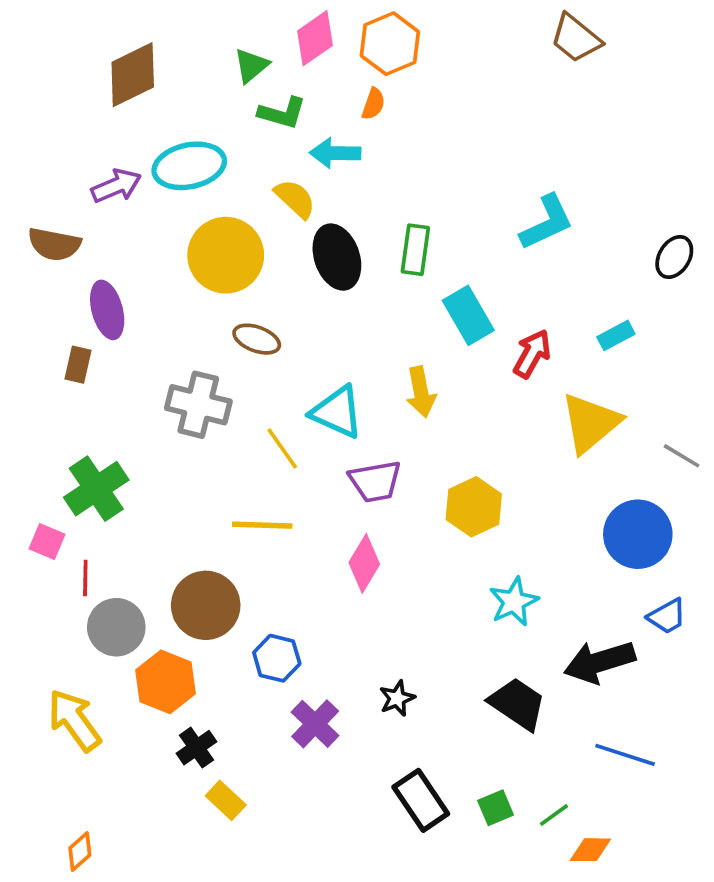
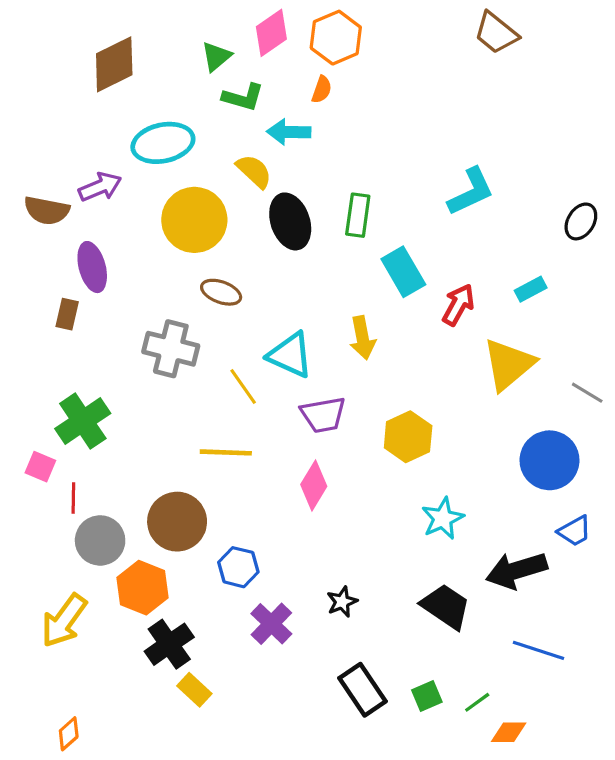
purple arrow: (116, 186) -> (100, 187), moved
yellow arrow: (74, 720) -> (64, 621), turned -108
black cross: (197, 748) -> (169, 644), size x1.4

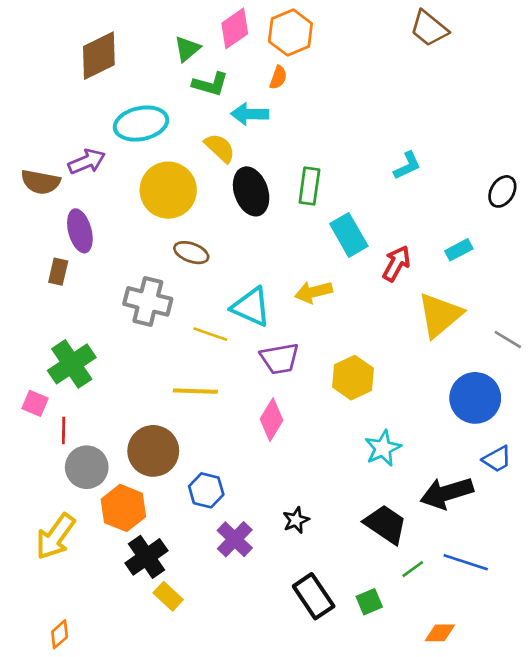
cyan L-shape: (471, 192) -> (407, 166), size x0.7
yellow arrow: (362, 338) -> (314, 292), turned 87
yellow line: (243, 386) -> (210, 334), turned -36
green line: (477, 702) -> (413, 569), moved

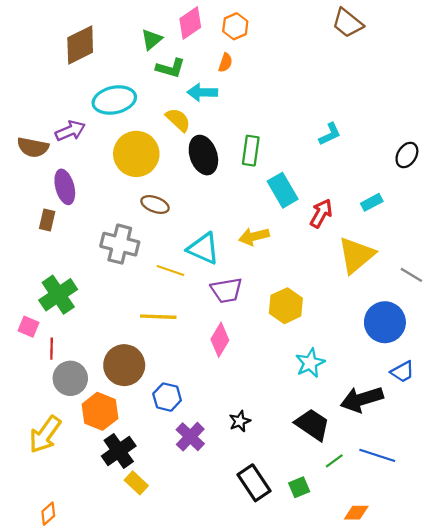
orange hexagon: (290, 33) -> (235, 26), size x0.7

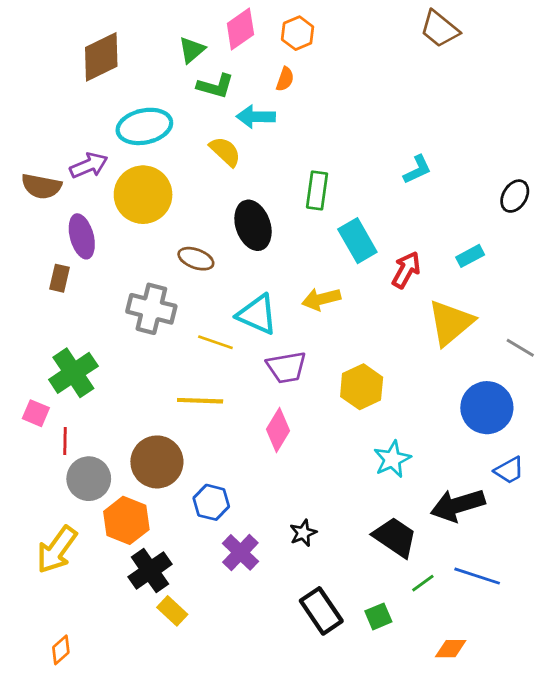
yellow circle: (136, 154) -> (143, 195), moved
black ellipse: (203, 155) -> (253, 225), moved

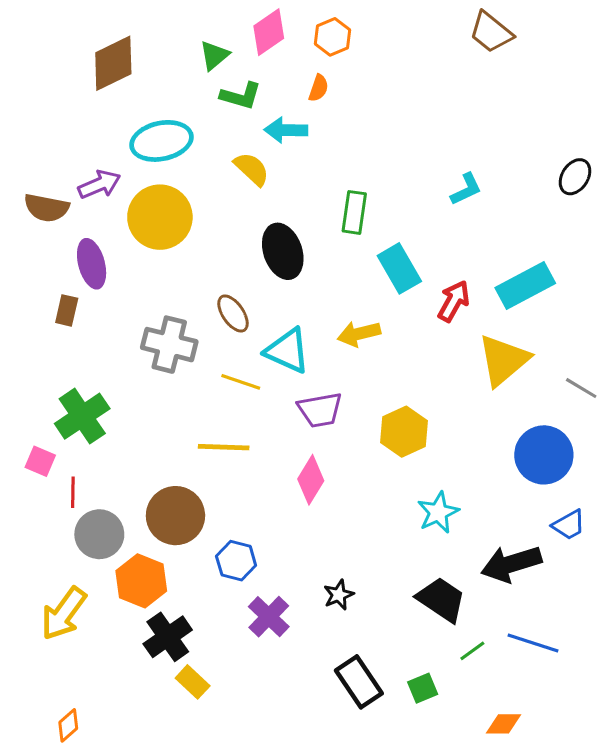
black ellipse: (515, 196) -> (575, 177), moved
cyan rectangle: (470, 256) -> (525, 286), size x1.8
brown ellipse: (196, 259) -> (233, 313), moved, turned 36

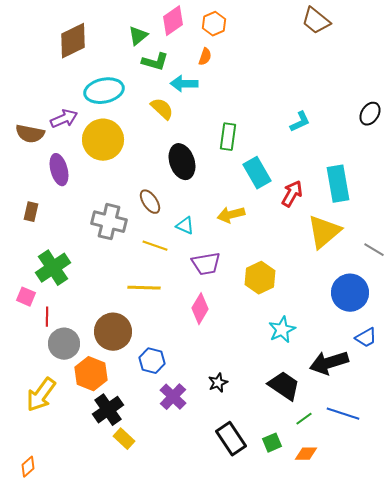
cyan rectangle: (525, 286) -> (338, 184), turned -72
brown rectangle: (67, 310) -> (31, 212), moved
cyan triangle: (287, 351) -> (185, 226), size x0.6
orange diamond: (503, 724) -> (306, 454), moved
orange diamond: (68, 725) -> (28, 467), moved

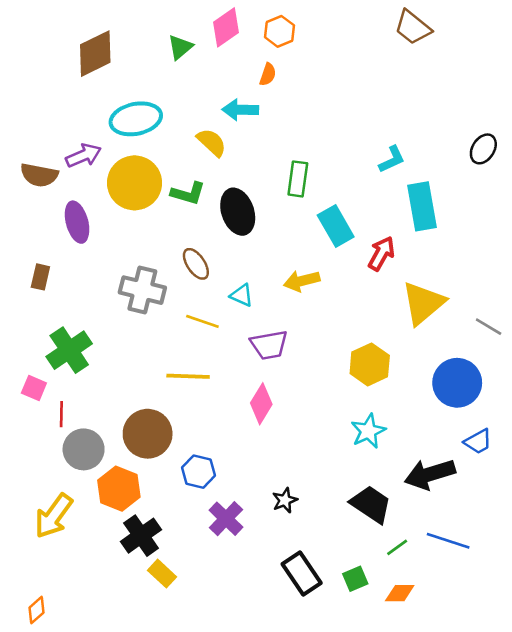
green L-shape: (155, 62) -> (188, 193), moved
cyan rectangle: (338, 184) -> (422, 206), moved
yellow hexagon: (260, 278) -> (370, 364), moved

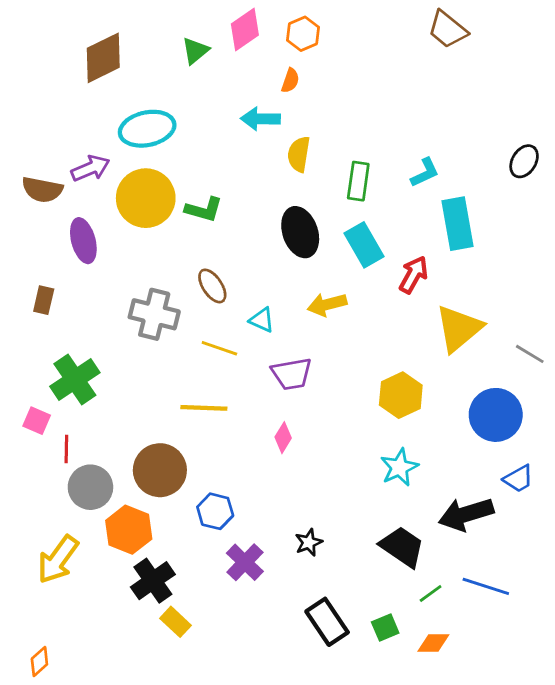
yellow semicircle: (212, 142) -> (299, 154), moved, turned -124
green rectangle: (298, 179) -> (358, 181), moved
black ellipse: (238, 212) -> (300, 232), moved
pink diamond: (261, 404) -> (283, 438), size x0.7

